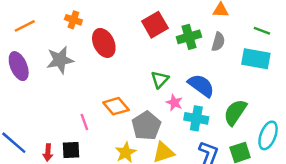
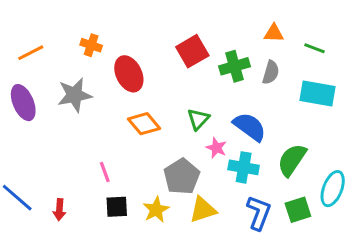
green line: (262, 31) -> (315, 48), moved
orange diamond: (116, 106) -> (144, 124), moved
black square: (71, 150) -> (117, 207), moved

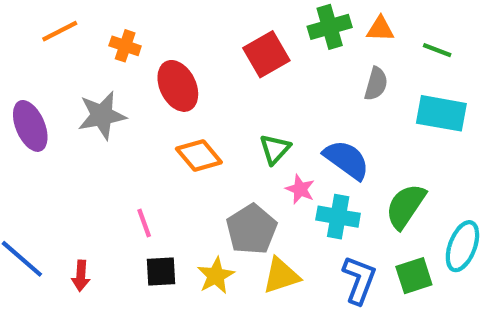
orange line: (31, 53) -> (60, 31), moved
green cross: (235, 66) -> (330, 27), moved

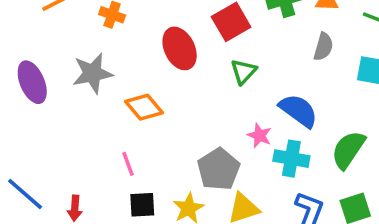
red ellipse: (178, 86) -> (180, 48), moved
green triangle: (275, 149) -> (243, 72), moved
orange diamond: (199, 155) -> (144, 107), moved

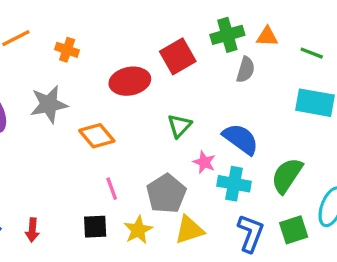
gray semicircle: (323, 47) -> (246, 70), moved
red ellipse: (180, 48) -> (130, 81), turned -75
green triangle: (243, 72) -> (179, 126), moved
pink line: (128, 164) -> (112, 189), moved

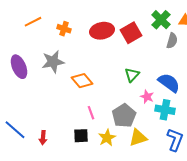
green cross: (227, 35) -> (161, 20), turned -30
red ellipse: (130, 81) -> (102, 31), moved

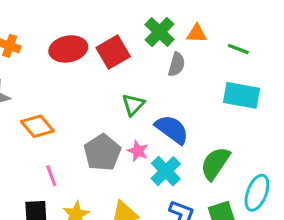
green triangle: (132, 75) -> (133, 105), moved
cyan cross: (165, 110) -> (166, 171), turned 36
gray pentagon: (124, 116) -> (102, 153), moved

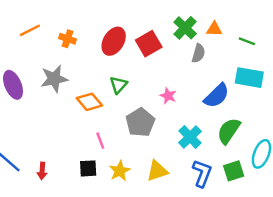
red ellipse: (68, 49) -> (114, 41), turned -48
green triangle: (133, 105) -> (118, 85), moved
blue semicircle: (172, 129) -> (217, 96), moved, turned 100
pink star: (138, 151) -> (168, 96), moved

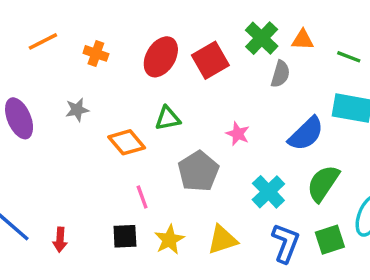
gray star: (54, 79) -> (77, 110), size x0.6
green triangle: (118, 85) -> (168, 118), turned 36

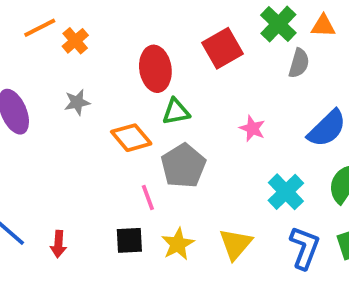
orange cross: (96, 53) -> (75, 41), moved, turned 30
red ellipse: (161, 57) -> (155, 69), moved, turned -39
gray pentagon: (198, 171) -> (183, 166), moved
yellow triangle: (222, 240) -> (236, 244), turned -32

